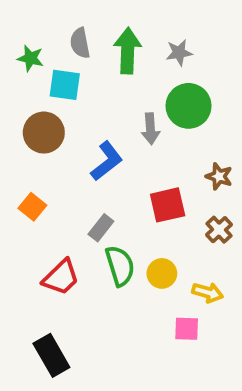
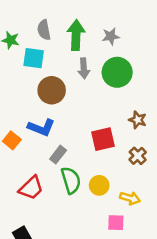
gray arrow: (150, 129) -> (84, 68), moved
brown circle: (44, 133) -> (52, 90), moved
blue L-shape: (107, 161) -> (41, 128), moved, turned 60

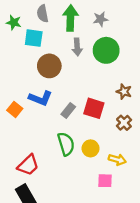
red square: (103, 139) -> (94, 108), turned 30
gray rectangle: (58, 155) -> (68, 111), moved
red trapezoid: (31, 188) -> (28, 165), moved

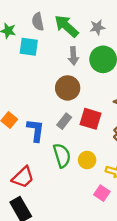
green arrow: (70, 18) -> (66, 26), turned -50
brown circle: (49, 66) -> (68, 88), moved
blue L-shape: (40, 98) -> (36, 130), moved, turned -105
pink square: (105, 181) -> (102, 193), turned 32

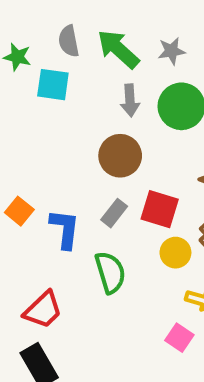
yellow circle: (87, 160) -> (175, 253), moved

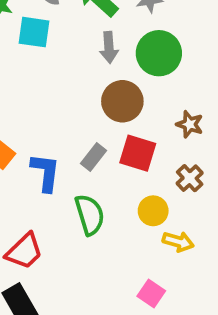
brown circle: (120, 156) -> (122, 101), moved
yellow circle: (175, 253) -> (153, 211), moved
pink square: (179, 338) -> (151, 293), moved

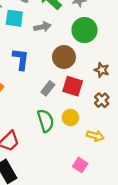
gray arrow: (109, 47) -> (42, 27), moved, turned -98
blue L-shape: (46, 172) -> (21, 59), moved
yellow circle: (153, 211) -> (70, 117), moved

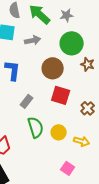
brown star: (102, 70) -> (88, 64), moved
gray rectangle: (48, 88) -> (27, 101), moved
yellow circle: (70, 117) -> (59, 132), moved

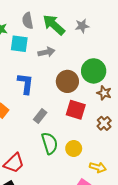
green circle: (72, 43) -> (94, 71), moved
brown star: (88, 64) -> (104, 93), moved
yellow arrow: (82, 141) -> (98, 167), moved

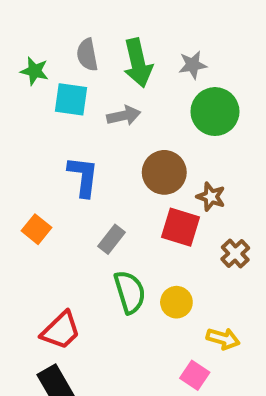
green arrow: (54, 25) -> (138, 63), turned -145
green circle: (94, 71) -> (215, 112), moved
brown star: (104, 93) -> (211, 197), moved

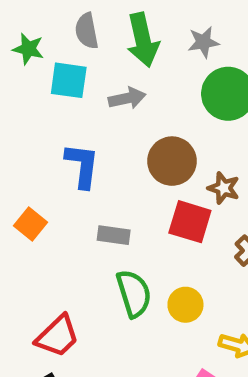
gray rectangle: (112, 239) -> (114, 235), turned 60

